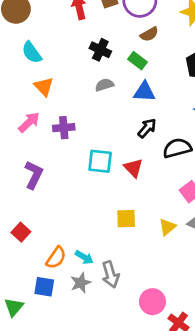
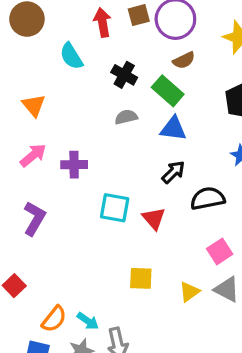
cyan semicircle: (32, 53) -> (71, 56), moved
green rectangle: (138, 61) -> (168, 91), size x1.4
orange triangle: (44, 87) -> (34, 105), moved

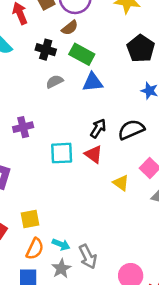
brown semicircle: (184, 60) -> (70, 28), moved
black arrow: (173, 172) -> (98, 128), moved
yellow square: (141, 278) -> (30, 219), moved
yellow triangle: (189, 292) -> (121, 183), moved, turned -36

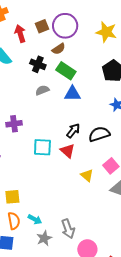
orange semicircle: (35, 249) -> (14, 221), turned -42
gray arrow: (88, 257) -> (68, 229), moved
gray star: (61, 269) -> (44, 238), moved

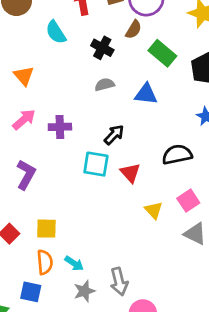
brown semicircle: (59, 49) -> (134, 29), turned -32
green rectangle: (66, 71) -> (162, 53), moved
black arrow: (73, 131) -> (114, 135), moved

